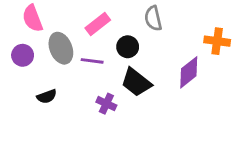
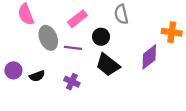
purple circle: (23, 55) -> (13, 70), moved
purple cross: (106, 104) -> (72, 82), moved

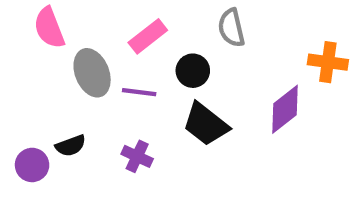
purple circle: (13, 70) -> (32, 165), moved

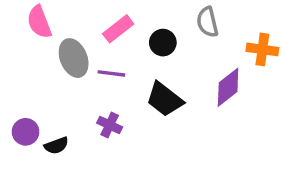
gray semicircle: (231, 28) -> (207, 22), moved
black circle: (193, 71) -> (163, 43), moved
black semicircle: (71, 146) -> (56, 146), moved

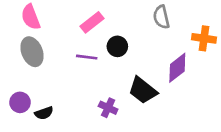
black circle: (163, 43) -> (117, 46), moved
gray ellipse: (74, 58) -> (32, 52), moved
black trapezoid: (165, 99) -> (143, 90), moved
purple cross: (110, 125) -> (108, 108), moved

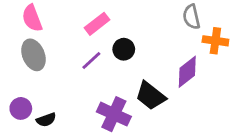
gray semicircle: (161, 17) -> (191, 17), moved
purple line: (87, 57) -> (91, 61), turned -50
purple cross: (108, 108) -> (114, 114), size x1.6

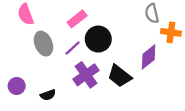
black circle: (124, 49) -> (98, 39), size x1.5
gray ellipse: (33, 55) -> (43, 44), moved
purple cross: (114, 114) -> (86, 75), moved, turned 30
black semicircle: (46, 120) -> (48, 95), moved

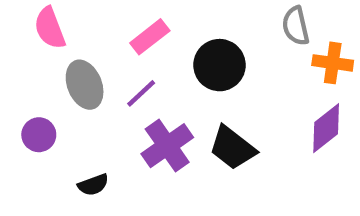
black circle: (98, 39) -> (219, 65), moved
purple diamond: (149, 57) -> (326, 128), moved
purple circle: (17, 86) -> (39, 135), moved

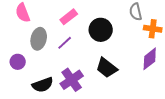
gray ellipse: (85, 85) -> (39, 39), turned 35
purple cross: (167, 146) -> (72, 80), moved
black semicircle: (93, 185) -> (43, 85), size x1.5

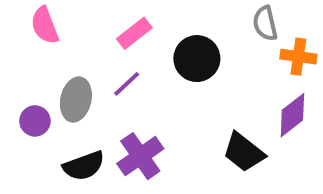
gray ellipse: (39, 39) -> (76, 99), moved
black trapezoid: (107, 68) -> (244, 152), moved

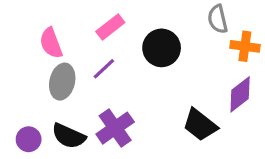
pink semicircle: (45, 25) -> (51, 43), moved
purple circle: (35, 121) -> (29, 139), moved
black semicircle: (84, 166) -> (69, 136), turned 44

